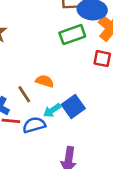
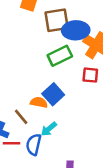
blue square: (73, 106) -> (53, 94), moved
blue semicircle: (34, 125) -> (34, 145), turned -55

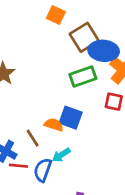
brown square: (57, 20) -> (84, 37), turned -30
blue square: (53, 94) -> (71, 118), turned -35

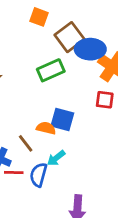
green rectangle: (83, 76) -> (51, 70), moved

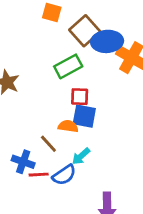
red square: (105, 100) -> (80, 97), moved
blue semicircle: (38, 175) -> (64, 175), turned -135

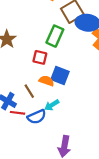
green rectangle: (68, 66) -> (55, 36), turned -48
red square: (80, 97) -> (40, 57), moved

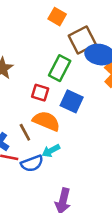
blue square: (60, 75) -> (72, 101), moved
orange semicircle: (46, 81) -> (46, 121), size x1.5

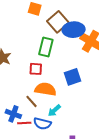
blue square: (72, 101) -> (73, 77), moved, turned -30
blue semicircle: (32, 163) -> (42, 124), turned 48

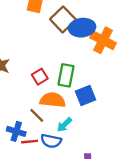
green rectangle: (46, 47) -> (66, 75), moved
red square: (36, 69) -> (40, 77), turned -32
blue square: (73, 77) -> (86, 95), moved

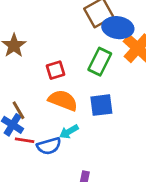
green rectangle: (66, 75) -> (100, 62), moved
brown line: (37, 115) -> (19, 110), moved
blue semicircle: (51, 141) -> (49, 146), turned -42

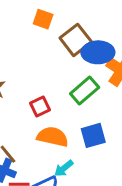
green rectangle: (100, 62) -> (85, 91), turned 32

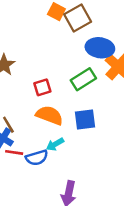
brown square: (76, 40) -> (78, 18), moved

